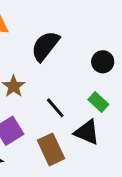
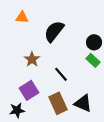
green rectangle: (98, 102) -> (93, 60), moved
black triangle: (87, 132) -> (83, 103), moved

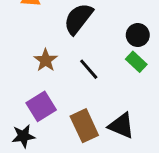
black line: (61, 74) -> (89, 69), moved

